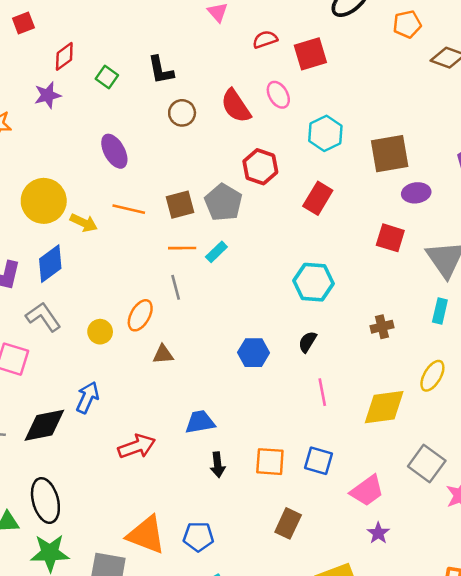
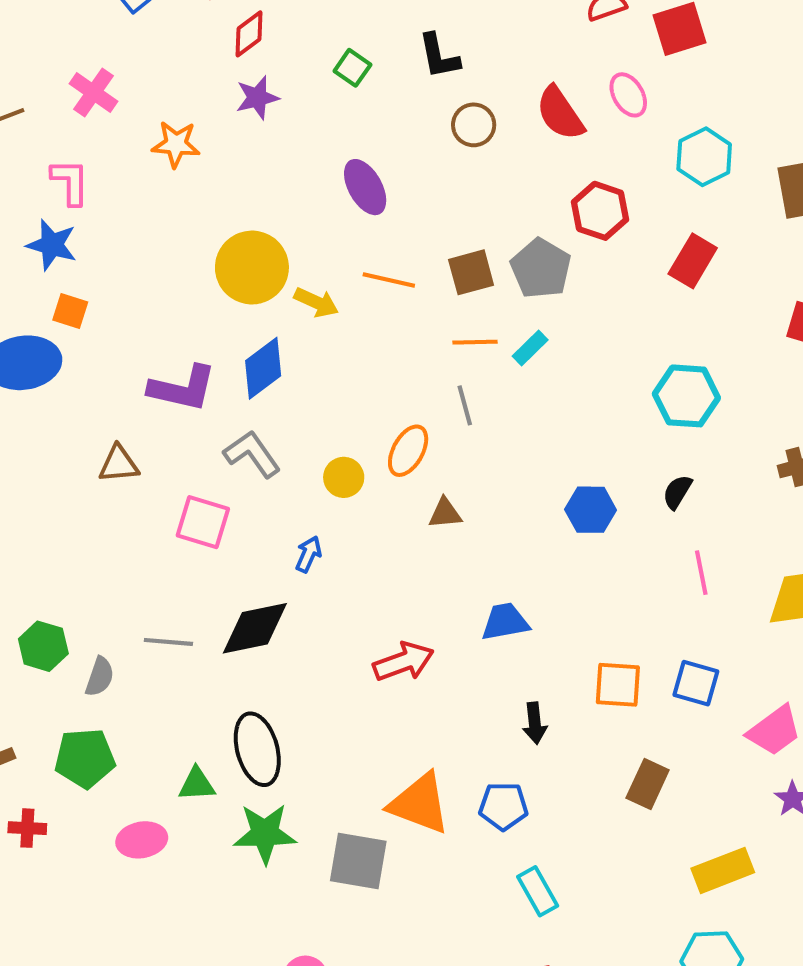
red diamond: (64, 56) -> (249, 34), moved
blue arrow: (87, 397) -> (308, 554), moved, size x0.7
black arrow: (218, 465) -> (535, 723), moved

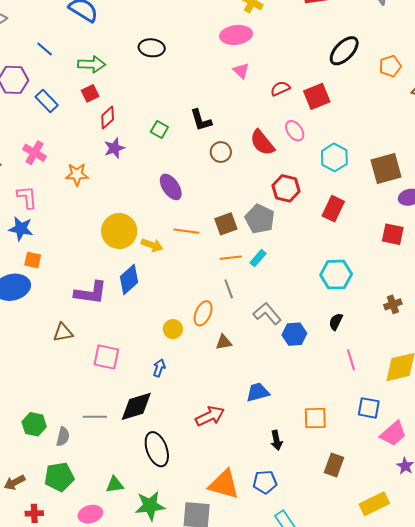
gray L-shape: (252, 454) -> (267, 314), moved
blue square: (696, 683) -> (369, 408), moved
black ellipse: (257, 749) -> (157, 449), moved

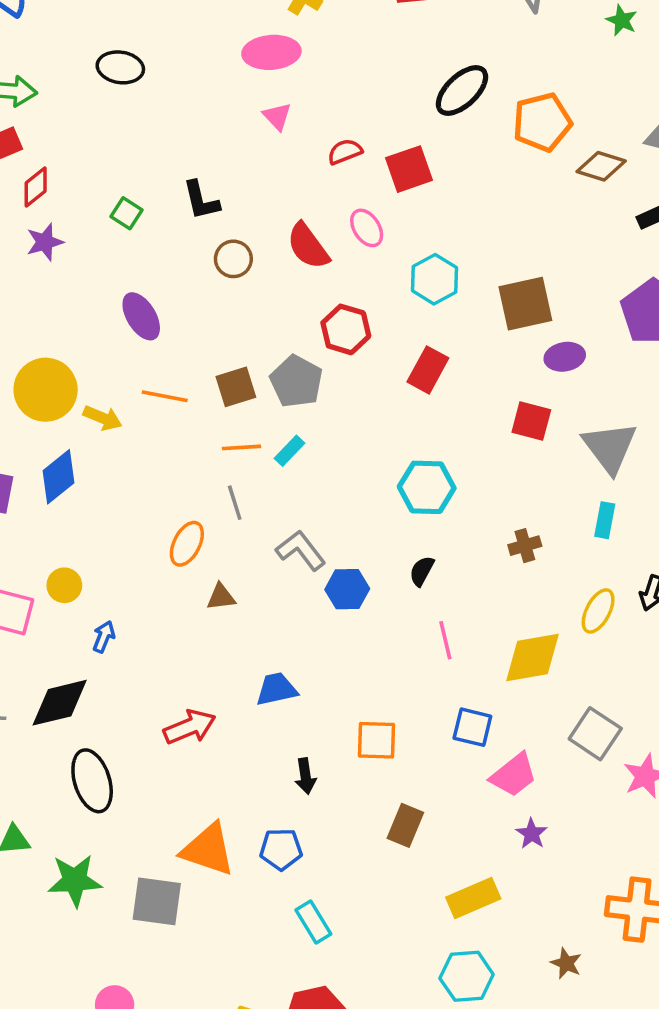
orange pentagon: (390, 66) -> (542, 122), size x1.5
yellow circle: (173, 329) -> (64, 585), moved

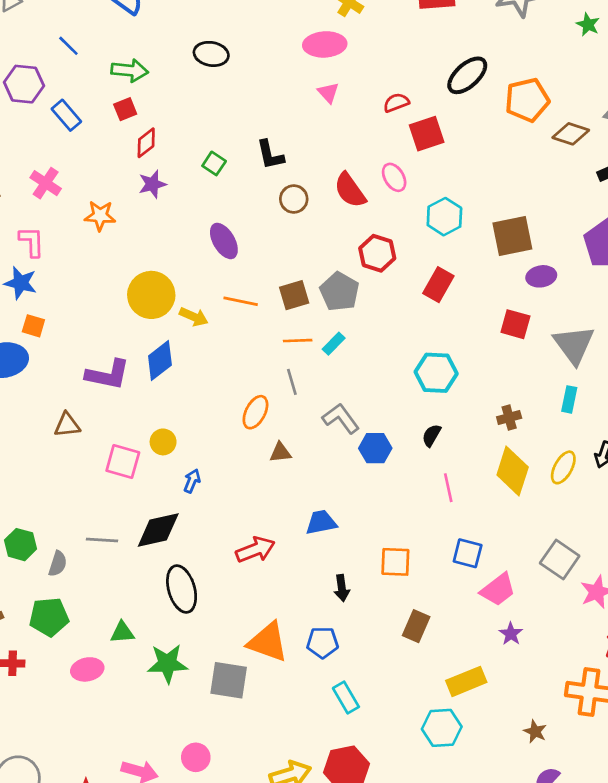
red semicircle: (345, 152) -> (396, 103), moved
yellow diamond: (533, 658) -> (513, 471), moved, turned -63
cyan hexagon: (467, 976) -> (442, 728), moved

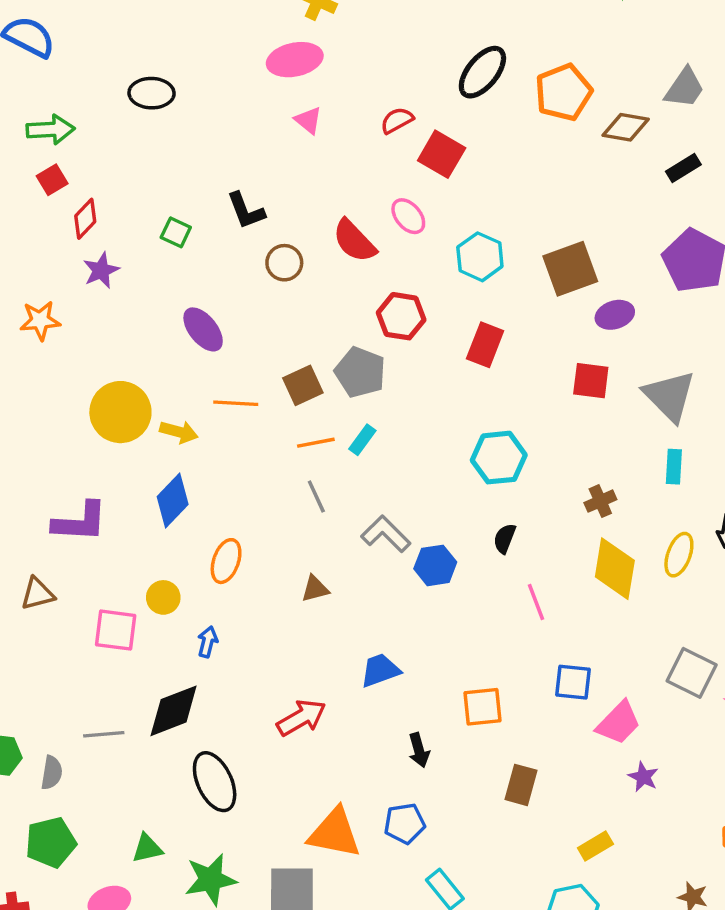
red square: (427, 134) -> (442, 154), turned -33
blue diamond: (160, 360) -> (173, 501), moved
orange ellipse: (255, 412) -> (226, 561), moved
yellow rectangle: (466, 681) -> (595, 846), size x0.7

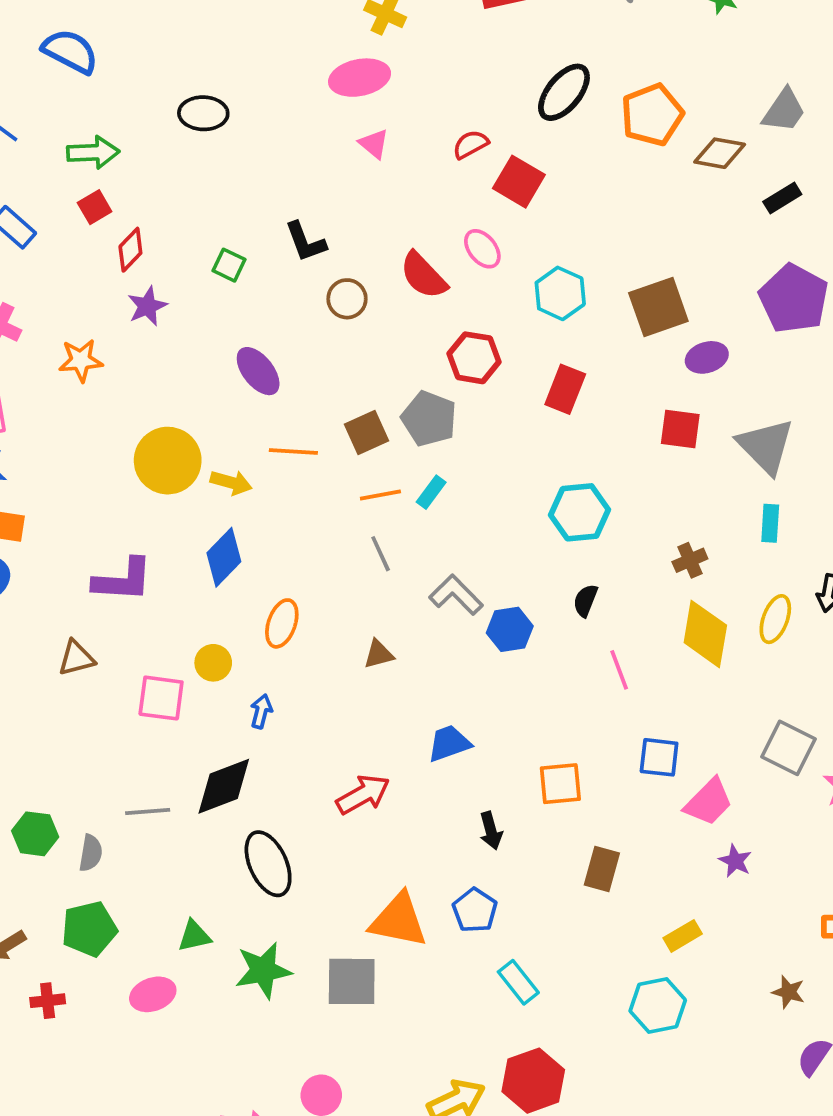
blue pentagon: (405, 823) -> (475, 910), turned -30

